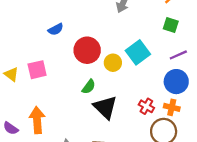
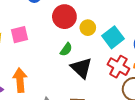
cyan square: (138, 52) -> (113, 37), moved
red cross: (146, 106) -> (118, 67), size x1.5

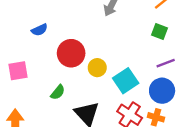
green semicircle: (66, 49) -> (58, 92), moved

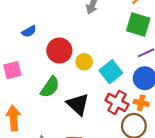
green square: (159, 32) -> (138, 25), size x1.6
green semicircle: (58, 92) -> (50, 87), size x1.5

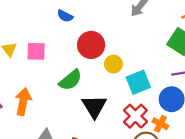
blue semicircle: (29, 31) -> (65, 16), turned 40

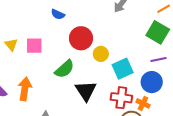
red cross: (135, 116) -> (121, 98), turned -35

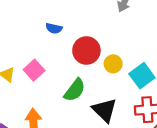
pink square: (34, 46) -> (34, 70), turned -30

